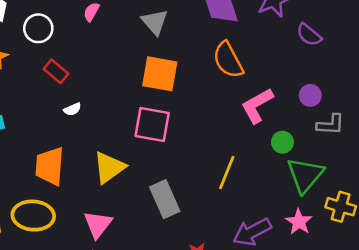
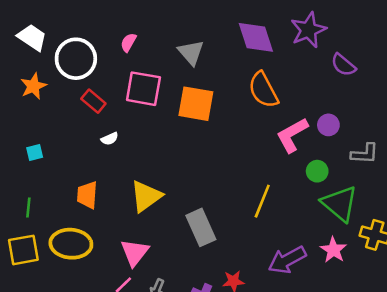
white circle: (38, 28) -> (76, 59), size x1.4
purple circle: (310, 95) -> (328, 125), moved
pink square: (152, 124) -> (143, 89), moved
orange trapezoid: (50, 166) -> (87, 195), size x0.7
green triangle: (305, 175) -> (340, 204), turned -30

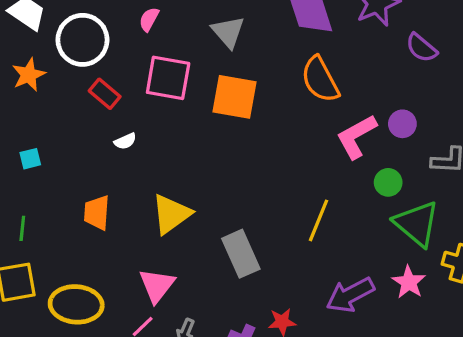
yellow ellipse: (71, 244) -> (76, 304), moved

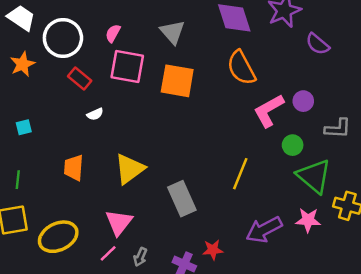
pink semicircle: (149, 19) -> (113, 33), moved
pink star: (409, 282) -> (308, 220), turned -30
yellow ellipse: (76, 304) -> (58, 237), turned -30

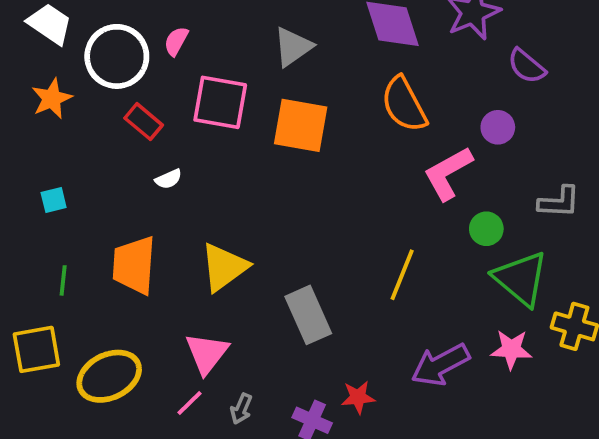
gray triangle: (172, 32) -> (293, 47), turned 36
pink semicircle: (113, 33) -> (176, 41), moved
purple circle: (303, 101) -> (498, 127), moved
orange trapezoid: (74, 168) -> (134, 265), size x1.4
green line: (18, 180) -> (63, 280), moved

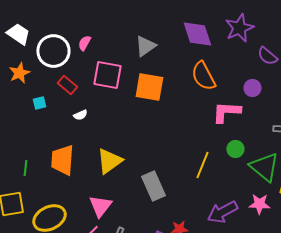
pink L-shape: (448, 173) -> (226, 112), turned 32
cyan square: (54, 200) -> (39, 103), moved
green circle: (486, 229) -> (235, 149), moved

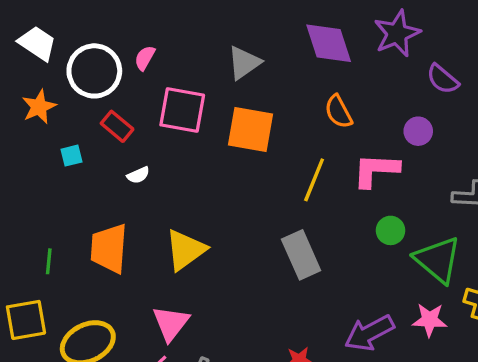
orange semicircle: (203, 76) -> (338, 112), size x0.7
yellow line: (202, 165) -> (314, 180), moved
gray rectangle: (153, 186) -> (301, 255), moved

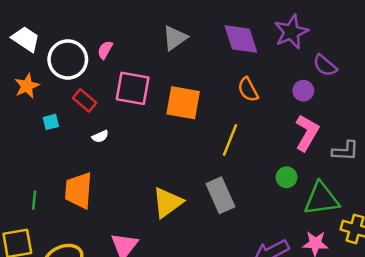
gray triangle: (244, 63) -> (175, 38), moved
purple circle: (418, 131) -> (303, 91), moved
pink L-shape: (376, 170) -> (307, 133), moved, turned 117
yellow triangle: (185, 250) -> (168, 202), moved
green triangle: (438, 260) -> (321, 199), turned -48

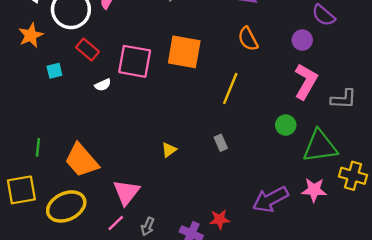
pink square: (133, 88) -> (135, 61), moved
orange trapezoid: (79, 190) -> (82, 160), moved, turned -45
gray rectangle: (220, 195) -> (221, 143), size x0.5
yellow triangle: (168, 202) -> (169, 150), size x0.5

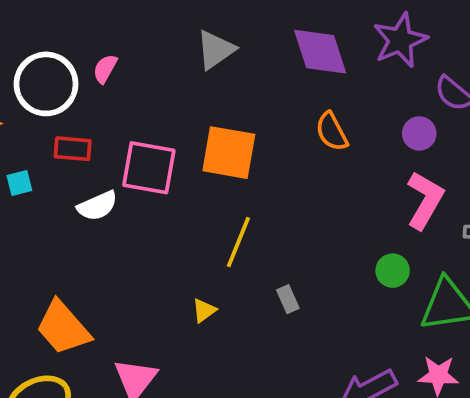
red rectangle: (87, 49) -> (73, 149), turned -35
white semicircle: (103, 85) -> (97, 206), size x1.5
yellow line: (230, 88) -> (238, 242), moved

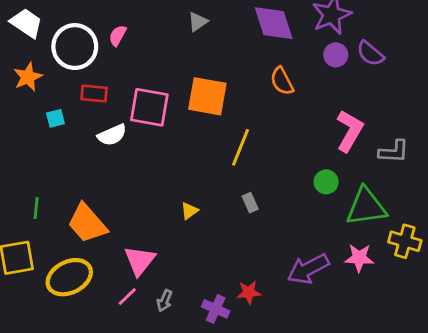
gray triangle: (215, 50) -> (198, 22), size x0.7
purple circle: (419, 133) -> (336, 55), moved
yellow line: (238, 242) -> (240, 147), moved

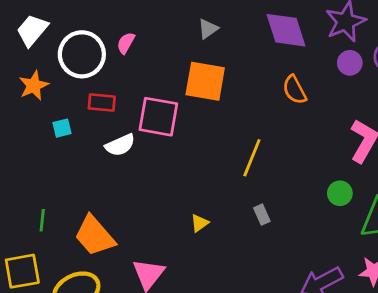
white trapezoid: (26, 23) -> (32, 30), turned -84
orange square: (207, 96) -> (205, 81), moved

